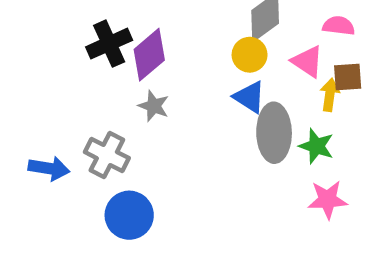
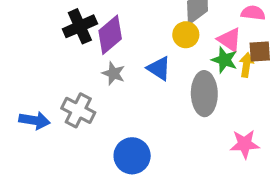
blue triangle: (250, 97) -> (159, 68), moved
green star: (316, 146) -> (224, 60), moved
blue circle: (129, 215) -> (132, 156), moved

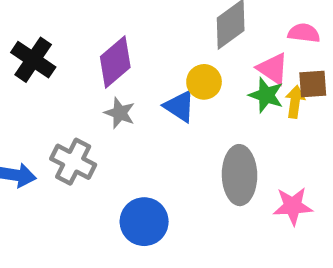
black cross: (80, 26) -> (33, 60), moved, turned -32
yellow circle: (186, 35) -> (204, 82), moved
gray ellipse: (204, 94) -> (240, 175), moved

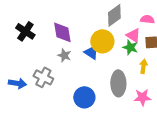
purple diamond: (115, 62) -> (62, 32), turned -60
yellow circle: (204, 82) -> (102, 41), size x1.5
yellow arrow: (295, 102) -> (143, 66), moved
blue circle: (144, 222) -> (84, 97), moved

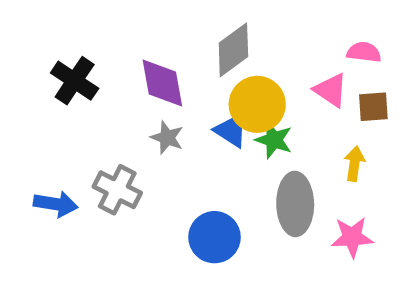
gray diamond: (114, 15) -> (233, 50), moved
green star: (130, 47) -> (274, 140), moved

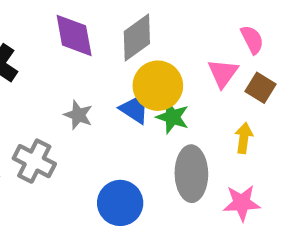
pink semicircle: (364, 52) -> (252, 40), turned 56
purple diamond: (162, 83) -> (74, 35), moved
pink triangle: (331, 90) -> (223, 73), turned 32
brown square: (373, 107) -> (261, 88), turned 36

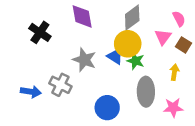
gray diamond: (137, 37) -> (132, 18), moved
gray star: (78, 115) -> (84, 60), size x1.5

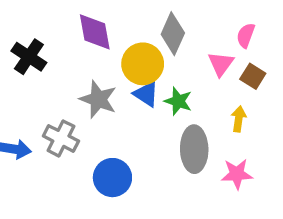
gray diamond: (132, 18) -> (173, 34), turned -30
pink semicircle: (179, 19) -> (246, 35), turned -133
yellow circle: (128, 44) -> (143, 64), moved
blue circle: (107, 108) -> (112, 178), moved

